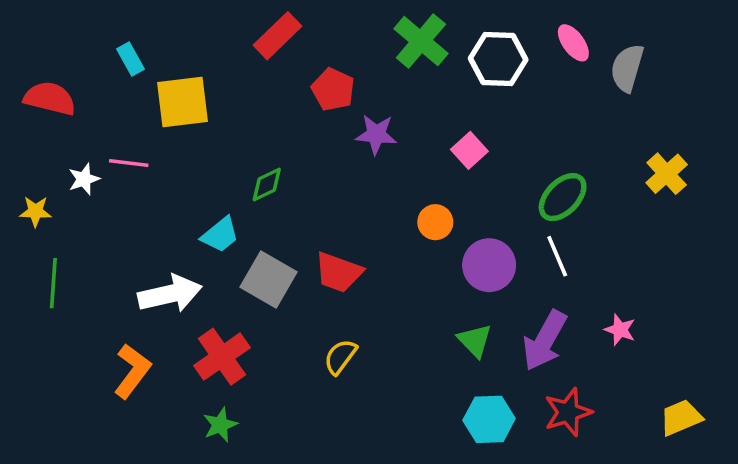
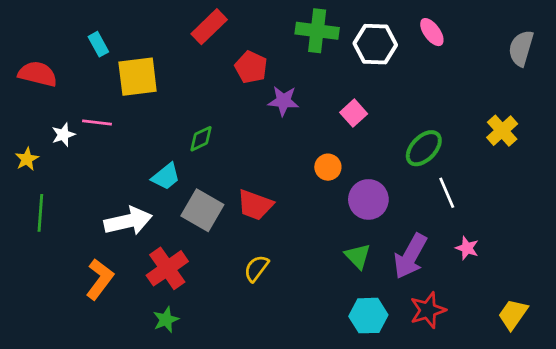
green cross: (421, 41) -> (317, 31), turned -33
gray semicircle: (627, 68) -> (521, 48), moved
yellow star: (35, 211) -> (27, 159), turned -30
white line: (557, 256) -> (447, 193), moved
yellow trapezoid: (681, 418) -> (513, 314), turned -32

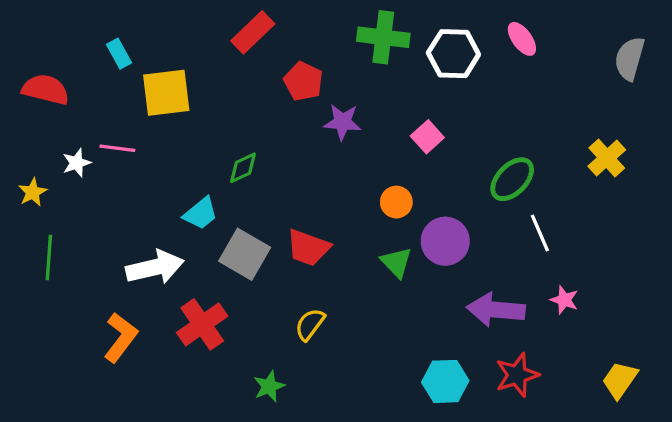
green triangle: (358, 256) -> (396, 262), moved
purple arrow: (410, 256) -> (496, 310), turned 66
green star: (166, 320) -> (269, 386), moved

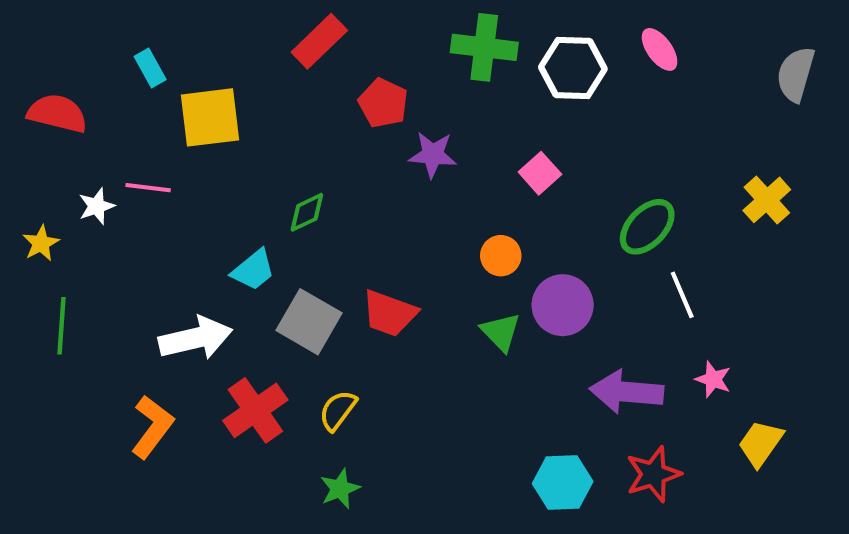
yellow semicircle: (310, 324) -> (338, 410), moved
yellow trapezoid: (620, 380) -> (761, 443), moved

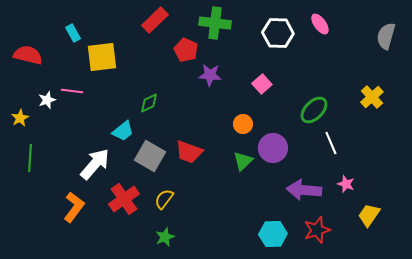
green cross: (484, 47) -> (215, 23), moved
green triangle: (501, 332) -> (243, 161), turned 30
white arrow: (196, 338) -> (95, 164), turned -36

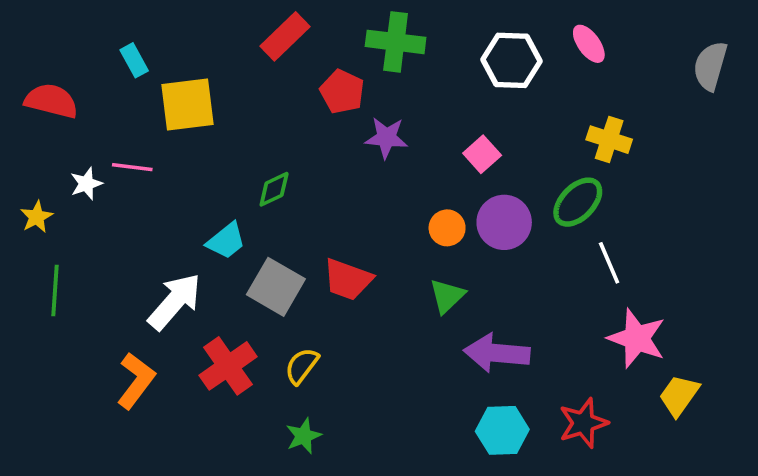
yellow cross: (372, 97) -> (609, 140), moved, turned -30
purple circle: (273, 148) -> (504, 222), moved
pink star: (346, 184) -> (637, 338), size x1.8
purple arrow: (304, 190) -> (497, 353), moved

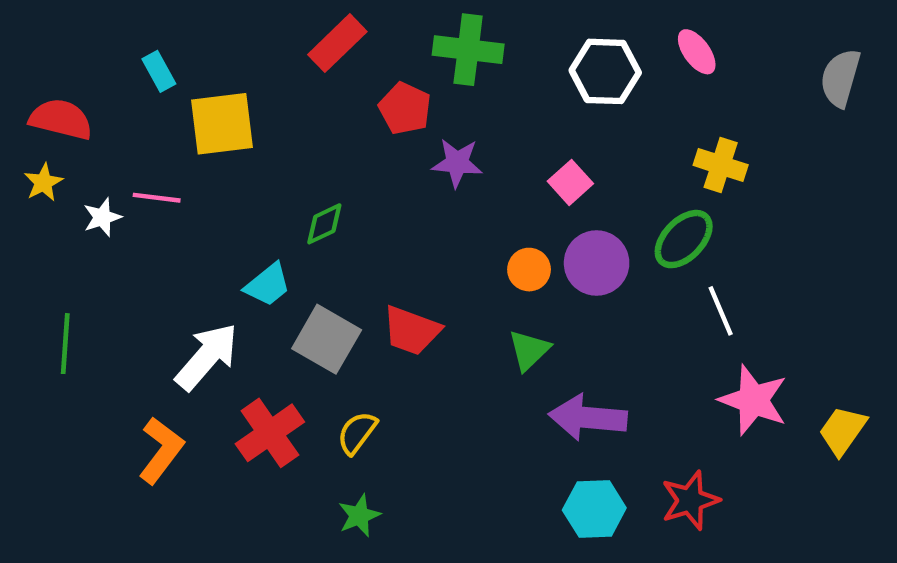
yellow star: (37, 217) -> (43, 182), moved
yellow trapezoid: (679, 395) -> (843, 431), moved

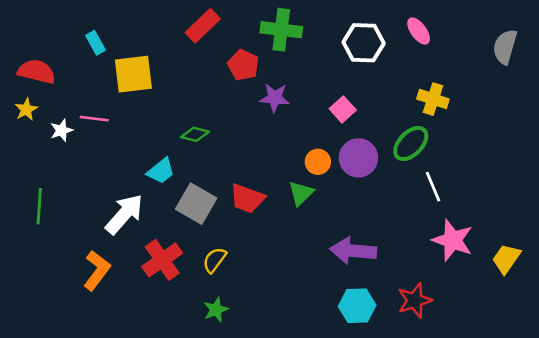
green diamond: (324, 224) -> (195, 134), turned 40
green triangle: (529, 350) -> (301, 193), moved

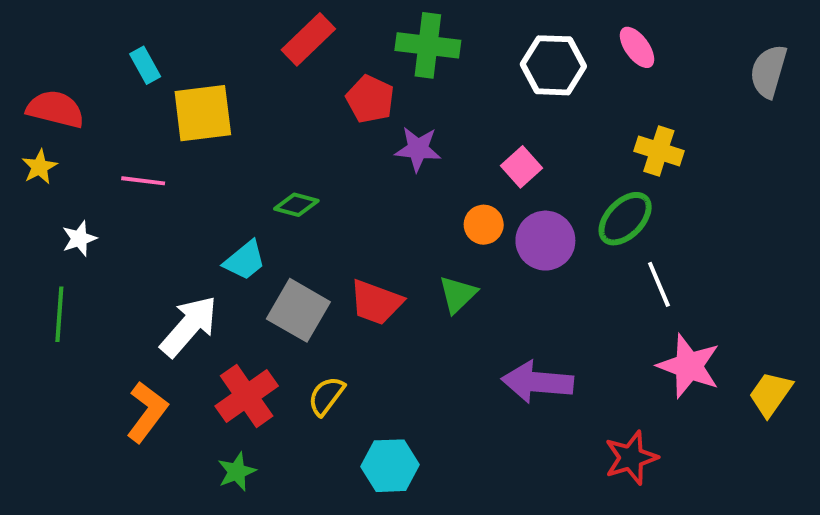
white star: (61, 130) -> (79, 239), moved
orange circle: (318, 162) -> (484, 225), moved
cyan hexagon: (357, 306) -> (390, 466), moved
green star: (216, 310) -> (237, 472), moved

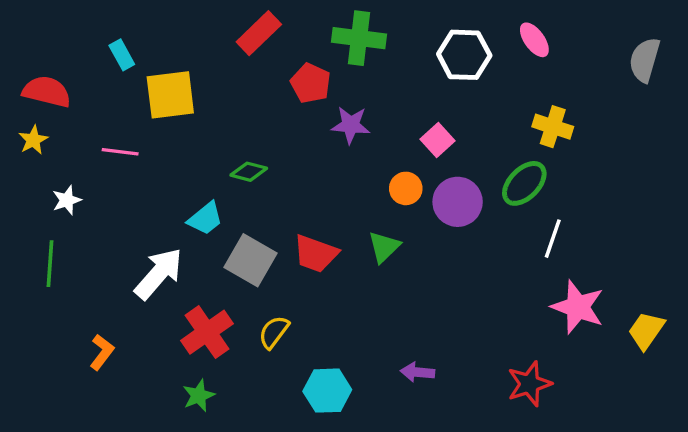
white line: (659, 284) -> (553, 239), turned 42
purple arrow: (537, 382) -> (417, 372), moved, size x0.6
orange L-shape: (147, 412) -> (102, 352), moved, size x0.7

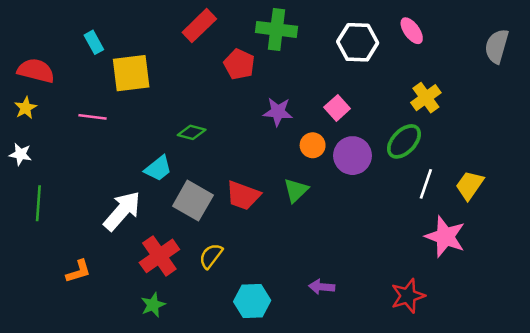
purple star: (351, 125) -> (278, 112), moved
yellow cross: (553, 127) -> (426, 98), turned 36
white star: (67, 200) -> (20, 154), moved, turned 30
yellow trapezoid: (646, 330) -> (470, 185), moved
orange L-shape: (102, 352) -> (78, 271), turned 36

